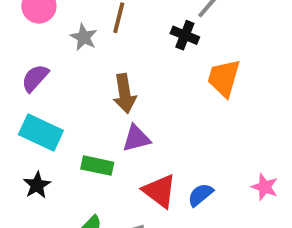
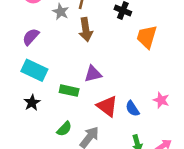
brown arrow: (125, 94) -> (86, 30), moved
pink star: (265, 187) -> (161, 100), moved
blue semicircle: (200, 195) -> (132, 109), turned -84

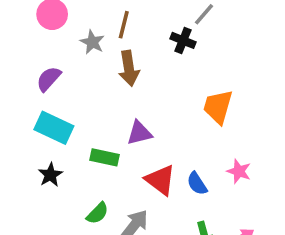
orange trapezoid: (147, 37) -> (218, 107), moved

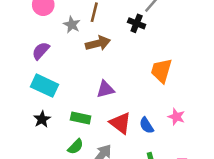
brown arrow: (129, 68) -> (98, 43), turned -95
green rectangle: (104, 157) -> (81, 118), moved

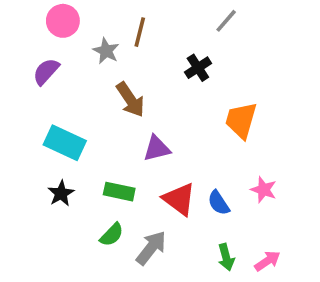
black cross: (137, 23) -> (198, 68), moved, turned 35
brown arrow: (98, 43) -> (130, 100), moved, turned 70
purple semicircle: (41, 51) -> (46, 71), moved

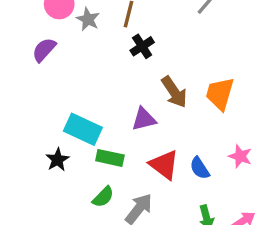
gray star: (106, 51) -> (88, 19), moved
black cross: (198, 68) -> (142, 46), moved
brown arrow: (130, 100) -> (174, 92), moved
cyan rectangle: (65, 143) -> (83, 129), moved

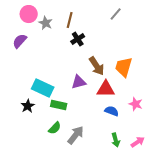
red triangle: (164, 165) -> (106, 89), moved, turned -36
blue semicircle: (200, 168) -> (112, 111), turned 144

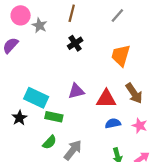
brown line: (70, 20) -> (72, 13), moved
brown arrow: (97, 66) -> (134, 93), moved
orange trapezoid: (124, 67) -> (121, 55), moved
pink star: (136, 104) -> (140, 126), moved
blue semicircle: (112, 111) -> (113, 123), turned -32

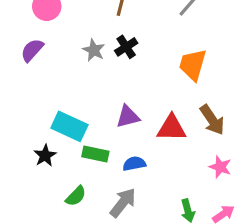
gray star: (39, 25) -> (94, 50), moved
blue semicircle: (113, 123) -> (134, 164), moved
green semicircle: (49, 142) -> (76, 196), moved

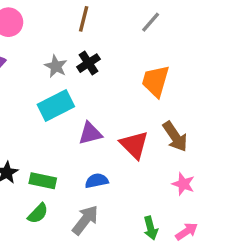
cyan rectangle: (69, 126) -> (56, 106), moved, turned -52
red triangle: (172, 128) -> (134, 145), turned 44
green rectangle: (95, 154) -> (43, 181), moved

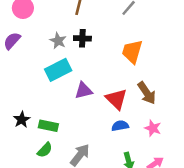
black cross: (89, 63) -> (82, 38), turned 35
blue semicircle: (97, 181) -> (120, 126), moved

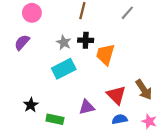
orange trapezoid: (132, 52) -> (105, 54), moved
purple triangle: (84, 91) -> (87, 107), moved
black star: (22, 120) -> (31, 105), moved

